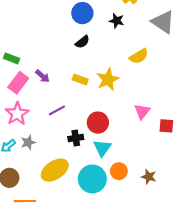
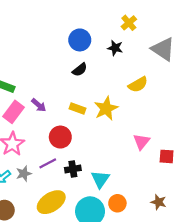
purple line: (57, 110) -> (48, 163), moved
red circle: (98, 123) -> (60, 137), moved
brown star: (149, 177) -> (159, 202), moved

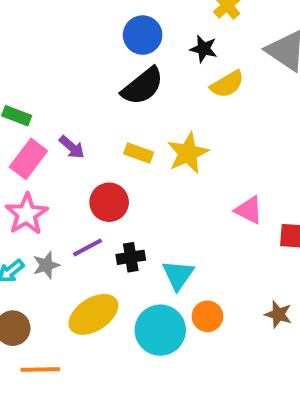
black semicircle: (80, 70) -> (143, 86), size x1.6
yellow semicircle: (138, 85) -> (227, 84), moved
pink triangle: (141, 142) -> (249, 210), turned -42

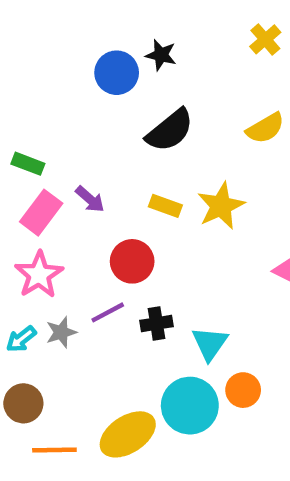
blue circle: (143, 35) -> (117, 73), moved
black star: (204, 49) -> (161, 55), moved
yellow ellipse: (93, 314) -> (128, 434), moved

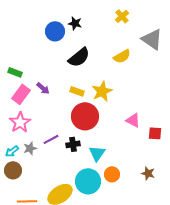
red circle: (132, 261) -> (85, 116), moved, size x1.4
brown circle: (23, 403) -> (13, 170), moved

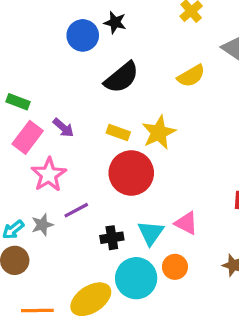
pink triangle: (133, 120) -> (186, 223), moved
pink star: (20, 122) -> (49, 175), moved
black cross: (73, 144) -> (112, 238), moved

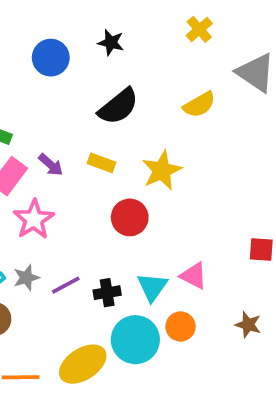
blue circle: (83, 35) -> (51, 58), moved
yellow rectangle: (118, 133) -> (102, 163), moved
red circle: (131, 173) -> (130, 217), size x0.7
purple line: (76, 210) -> (66, 285), moved

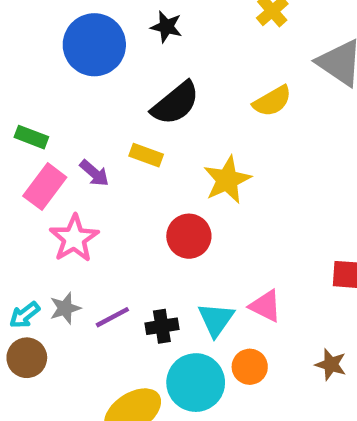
blue circle: (51, 58) -> (94, 45), size x1.4
yellow rectangle: (102, 163) -> (146, 155), moved

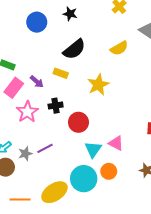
blue circle: (94, 45) -> (37, 22), size x0.7
red circle: (189, 236) -> (78, 122), moved
gray star: (65, 308) -> (25, 154), moved
black cross: (162, 326) -> (56, 106), moved

